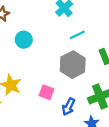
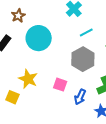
cyan circle: (24, 40) -> (39, 38), size x1.6

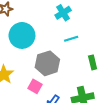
gray hexagon: (83, 59) -> (47, 63), moved

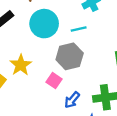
cyan line: (71, 39) -> (79, 29), moved

